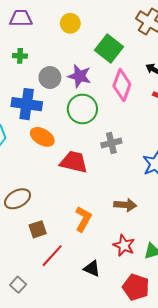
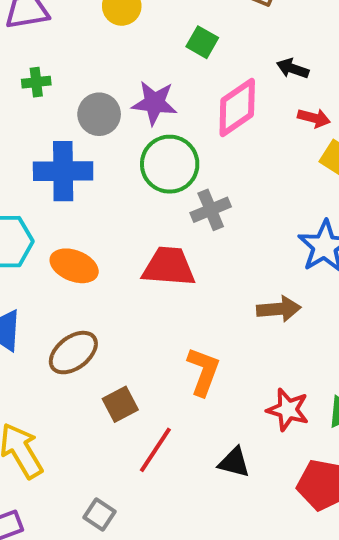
green square: (109, 48) -> (202, 42), size x0.6
pink diamond: (122, 85) -> (237, 108), turned 44
orange ellipse: (42, 137) -> (74, 266), moved
gray cross: (111, 143) -> (211, 210), moved
brown arrow: (125, 205) -> (279, 309), moved

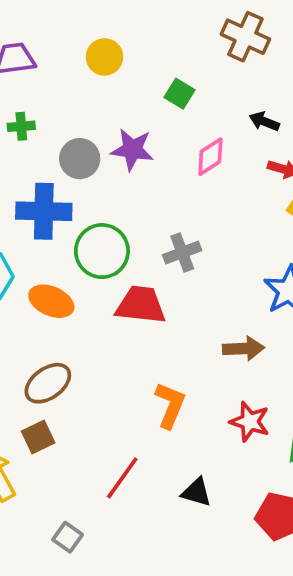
pink diamond: (237, 108) -> (210, 157), size x0.7
green circle: (170, 164) -> (102, 251), moved
brown square: (120, 404) -> (38, 437), moved
red star: (288, 410) -> (250, 422), moved

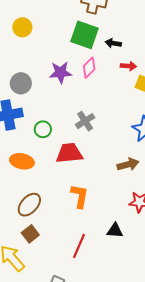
green square: (180, 94) -> (85, 35), moved, size x1.8
purple star: (132, 150) -> (61, 72), moved
green circle: (102, 251) -> (43, 129), size x0.6
orange L-shape: (170, 405) -> (80, 196), moved
black triangle: (196, 492) -> (115, 231), moved

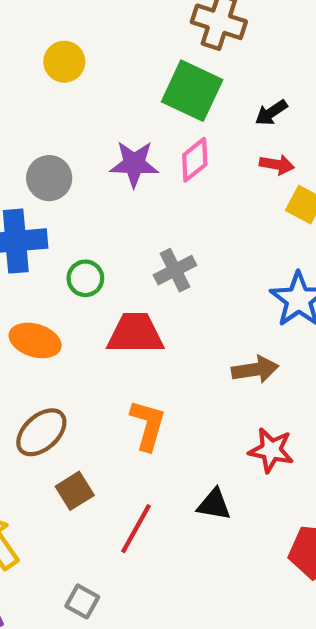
black arrow: (113, 43) -> (271, 113), moved, turned -49
brown square: (30, 234) -> (75, 491), moved

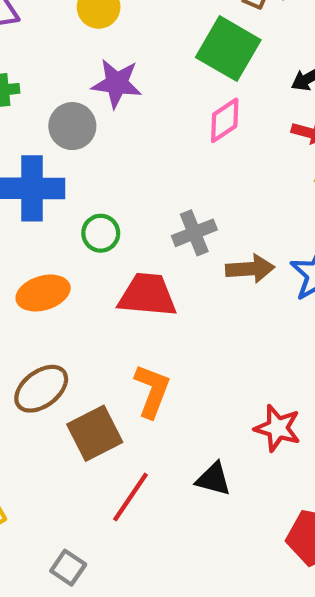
purple star: (134, 164) -> (117, 83), moved
orange ellipse: (35, 340) -> (43, 293), turned -39
brown arrow: (255, 369) -> (250, 269), moved
brown square: (75, 491) -> (95, 433), moved, size x1.4

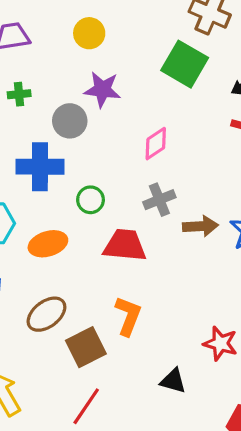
pink diamond: (225, 120) -> (156, 144), moved
red line: (130, 497) -> (86, 406), moved

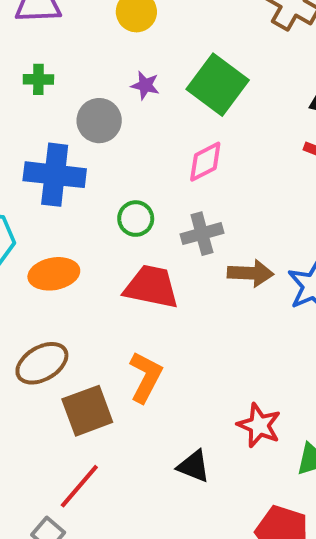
green square: (185, 64) -> (218, 85), moved
purple star: (102, 90) -> (145, 85), size x0.6
green circle: (91, 200) -> (136, 219), moved

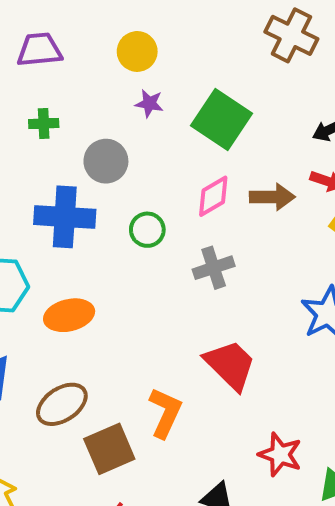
purple star: (145, 85) -> (149, 103), moved
green circle: (136, 219) -> (147, 230), moved
brown arrow: (250, 273) -> (272, 197), moved
red trapezoid: (151, 287) -> (230, 365), moved, turned 36

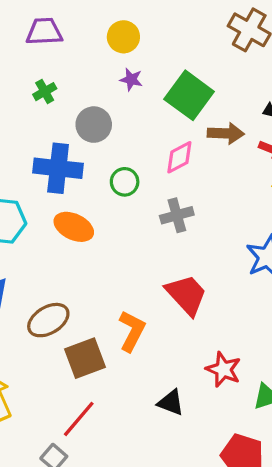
green cross: (44, 123) -> (45, 92), turned -30
brown arrow: (272, 197) -> (226, 133), moved
orange ellipse: (69, 315) -> (74, 227), moved, turned 36

